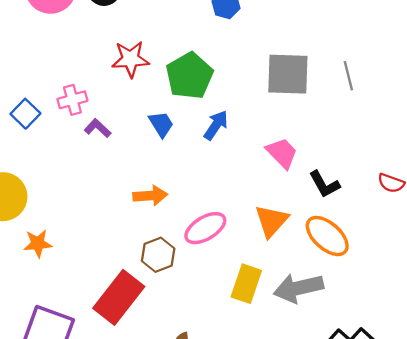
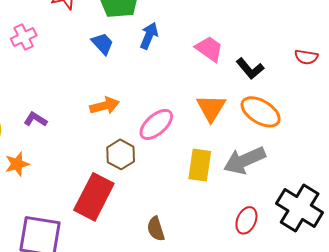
purple L-shape: (98, 128) -> (35, 119), moved

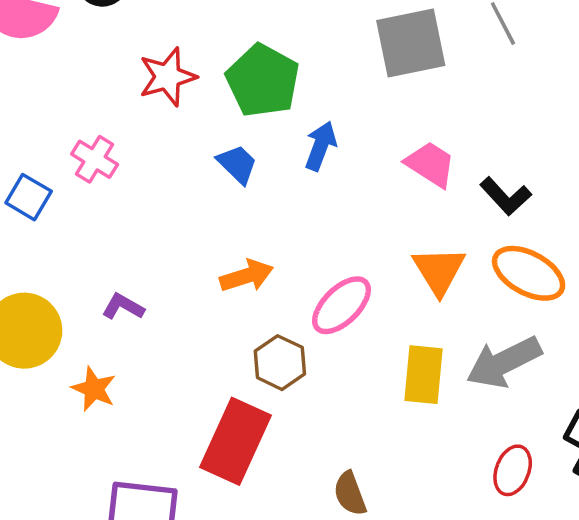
pink cross: (24, 37) -> (95, 159), turned -30
orange star: (17, 164) -> (94, 389), turned -30

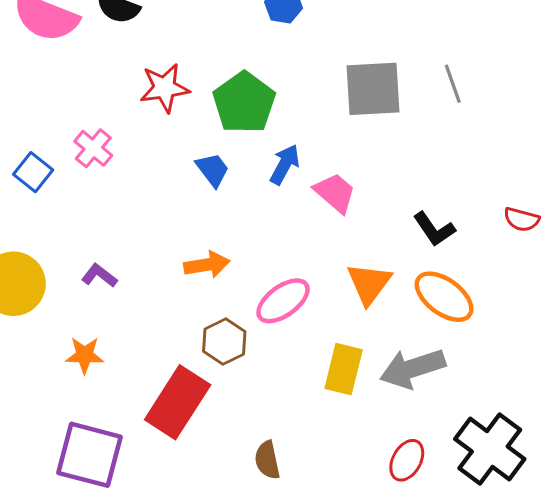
pink trapezoid: (430, 164) -> (335, 193), moved
orange star: (94, 389) -> (85, 355), moved, turned -30

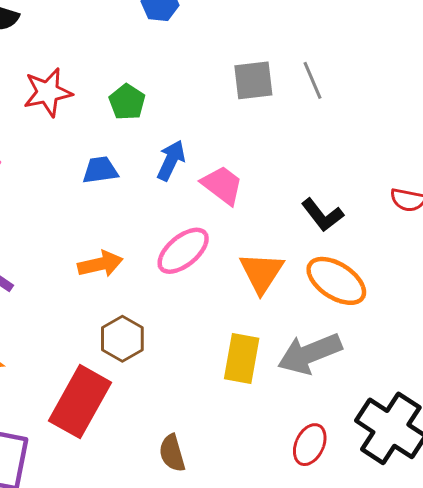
gray line: (453, 84) -> (313, 80), moved
gray square: (373, 89) -> (253, 80), size x0.7
green pentagon: (244, 103) -> (127, 102), size x0.6
blue trapezoid: (213, 170) -> (100, 170), turned -57
pink ellipse: (283, 301) -> (183, 251), moved

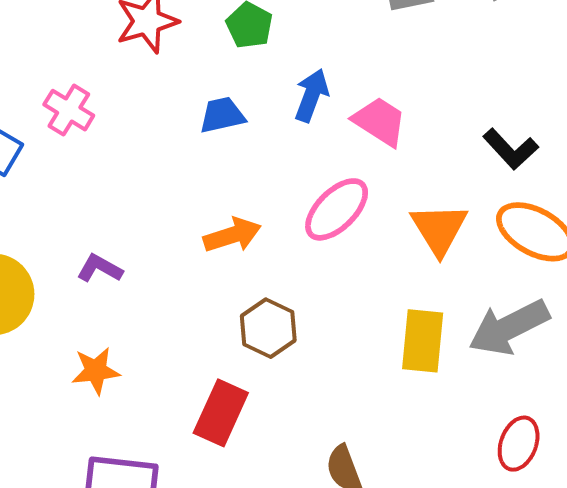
red rectangle: (80, 402) -> (221, 413), size x0.7

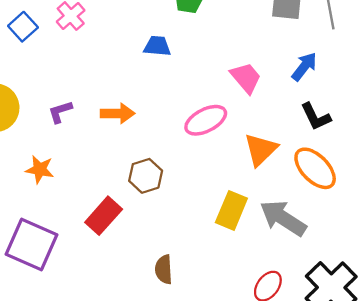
blue arrow: (312, 95) -> (304, 67), moved
orange arrow: (232, 235) -> (117, 113), moved
purple L-shape: (100, 268) -> (60, 112), turned -64
gray arrow: (509, 327) -> (283, 218), turned 42

